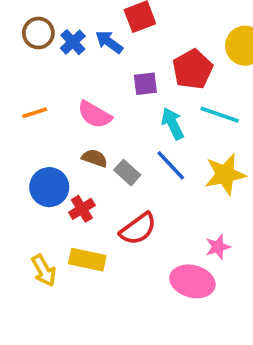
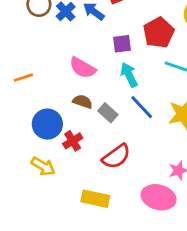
orange line: (35, 113) -> (23, 78), moved
cyan arrow: (173, 124) -> (129, 75), moved
yellow rectangle: (87, 260) -> (95, 199), moved
yellow arrow: (44, 271) -> (43, 166), moved, turned -30

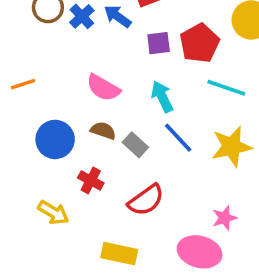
purple square: (122, 44) -> (159, 43), moved
orange line: (23, 78) -> (23, 84), moved
blue circle: (47, 124) -> (55, 139), moved
red cross: (73, 141) -> (91, 180), turned -30

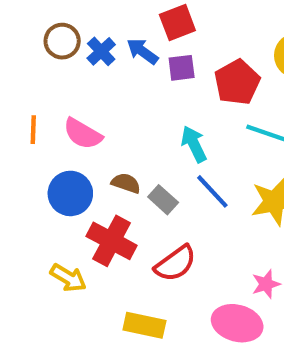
purple square: (159, 43) -> (182, 68), moved
orange line: (23, 84) -> (33, 130), turned -70
pink semicircle: (103, 88) -> (83, 134), moved
red cross: (91, 180) -> (112, 241), size x1.6

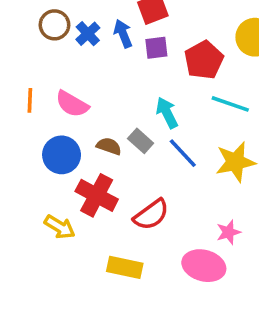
blue arrow: (142, 51) -> (123, 34), turned 32
gray rectangle: (163, 200) -> (141, 141), moved

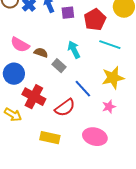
brown semicircle: (109, 146) -> (41, 53), moved
blue line: (183, 153) -> (83, 89), moved
pink star: (228, 232) -> (109, 107), moved

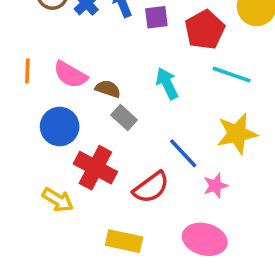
gray rectangle: (59, 66) -> (124, 118), moved
pink star: (109, 107) -> (215, 186), moved

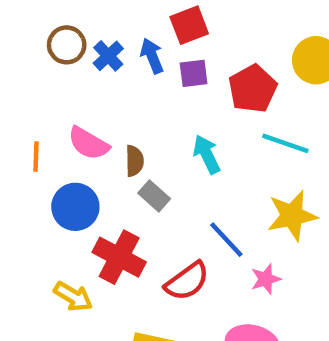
orange line: (27, 71) -> (36, 156), moved
brown semicircle: (108, 89) -> (134, 161), turned 70

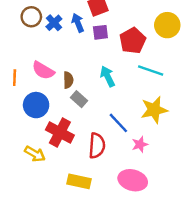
red semicircle: (187, 281) -> (97, 146), turned -50

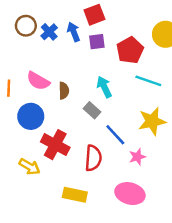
gray rectangle: (79, 99) -> (92, 110), moved

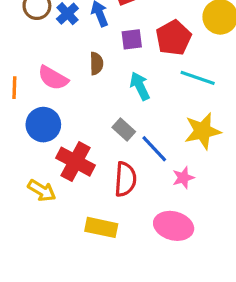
purple square: (97, 42) -> (132, 39), moved
brown semicircle: (64, 91) -> (96, 63), moved
gray rectangle: (92, 110) -> (124, 129), moved

